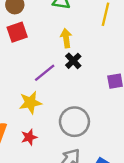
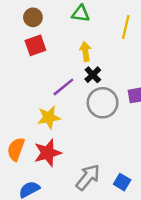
gray circle: (74, 122) -> (103, 103), moved
red star: (29, 137) -> (48, 153), size x1.6

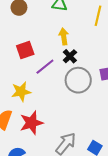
red square: (35, 45) -> (25, 50), moved
yellow star: (49, 117) -> (21, 92), moved

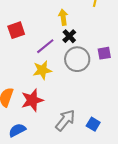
red square: (25, 50) -> (16, 30), moved
yellow star: (21, 92) -> (42, 70), moved

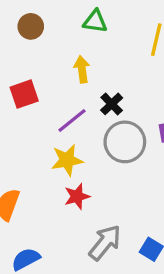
yellow arrow: (63, 17) -> (82, 69), moved
red star: (32, 100) -> (77, 196), moved, size x0.7

